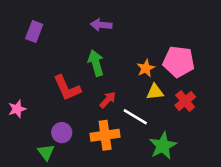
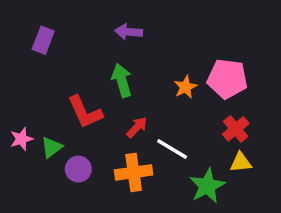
yellow triangle: (155, 92) -> (241, 162), moved
green triangle: (46, 152) -> (52, 147), moved, turned 30

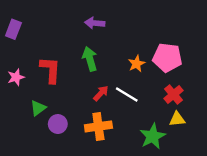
purple rectangle: (43, 40) -> (13, 29), moved
red L-shape: (85, 112) -> (50, 70), moved, turned -152
pink star: (21, 139) -> (16, 77), moved
white line: (172, 149) -> (127, 94), moved

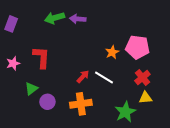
green arrow: (90, 59) -> (55, 18), moved, turned -90

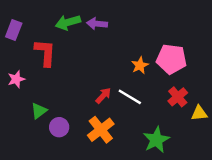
red L-shape: (41, 57) -> (45, 53), moved
yellow triangle: (145, 98) -> (199, 113), moved
orange cross: (81, 104) -> (101, 130), turned -30

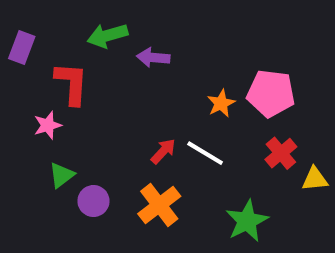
purple arrow: (97, 24) -> (153, 57), moved
pink star: (16, 79) -> (48, 125), moved

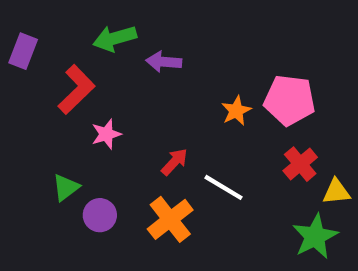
red L-shape: (72, 83) -> (76, 89), turned 42
pink star: (48, 125) -> (106, 134), moved
white line: (205, 153) -> (223, 187), moved
green star: (247, 221) -> (315, 236), moved

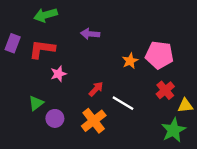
green arrow: (115, 38) -> (45, 15), moved
purple rectangle: (23, 51) -> (13, 43), moved
red L-shape: (76, 89) -> (42, 49), turned -128

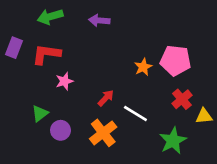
purple arrow: (90, 34) -> (99, 20), moved
green star: (174, 130) -> (173, 141), moved

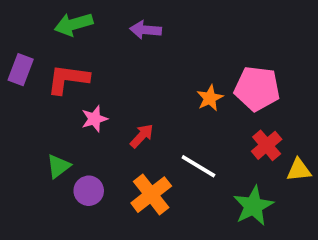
red arrow: (106, 98) -> (142, 136), moved

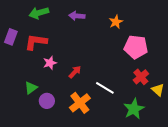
orange star: (210, 98) -> (116, 22), moved
yellow triangle: (299, 170) -> (158, 90), turned 48

